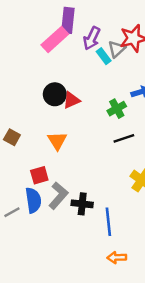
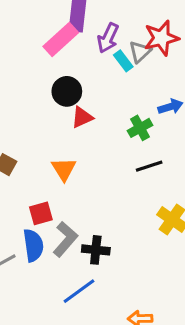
black circle: (55, 94) -> (67, 91), moved
blue line: (108, 222) -> (79, 291), moved, turned 60

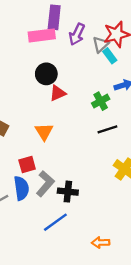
pink rectangle: (61, 40) -> (42, 35), turned 35
cyan rectangle: (123, 61) -> (110, 56), moved

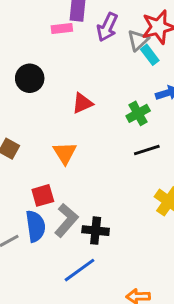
pink rectangle: (42, 35) -> (62, 28), size x0.6
black circle: (46, 74) -> (30, 78), moved

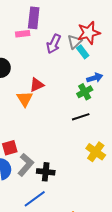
purple arrow: (107, 27) -> (54, 44), moved
green cross: (138, 113) -> (85, 92), moved
orange triangle: (65, 153) -> (25, 99), moved

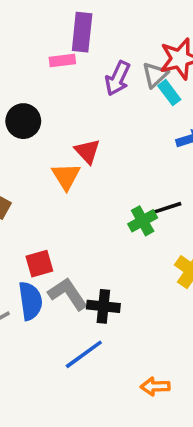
red triangle: (37, 85) -> (87, 151), turned -49
green cross: (85, 92) -> (143, 221), moved
gray L-shape: (26, 165) -> (68, 294), turned -75

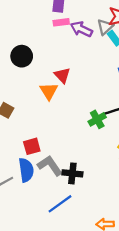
pink rectangle: (62, 61) -> (61, 22), moved
purple arrow: (118, 78) -> (81, 29), turned 90

